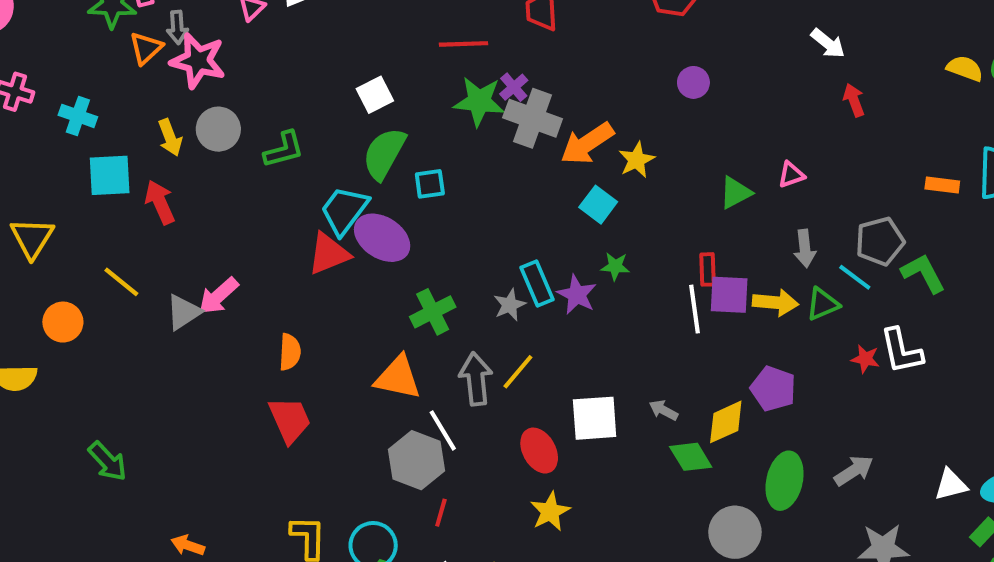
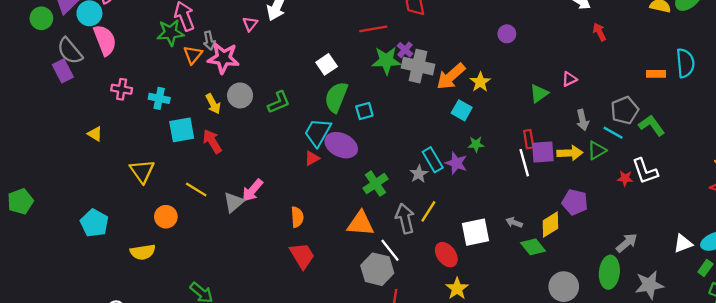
red triangle: (329, 254) -> (312, 158), size x0.6
green ellipse: (785, 481) -> (609, 272), moved

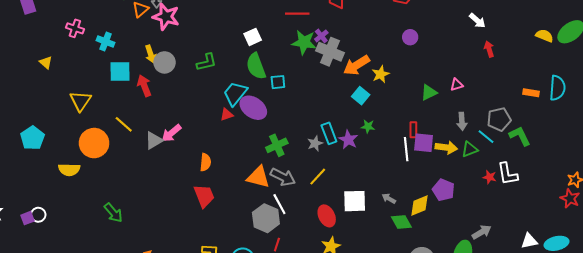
gray circle: (240, 95) -> (165, 62), moved
green semicircle: (336, 97) -> (256, 66), turned -52
orange circle: (166, 217) -> (94, 143), size x1.5
gray arrow: (405, 219) -> (283, 177), moved, turned 120

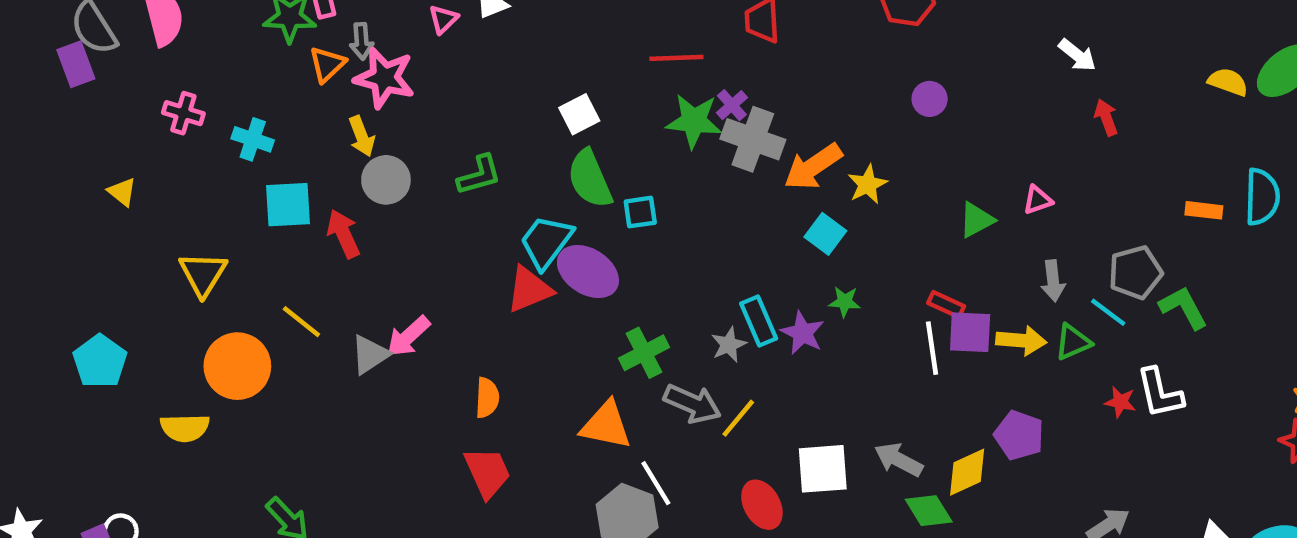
yellow arrow: (151, 54) -> (362, 136), moved
red triangle: (227, 115) -> (529, 290), size x1.6
red rectangle: (413, 130) -> (946, 305), turned -63
gray arrow: (283, 177) -> (692, 404), moved
gray arrow: (389, 198) -> (899, 460), size x1.5

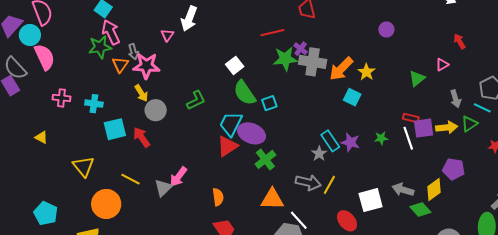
red arrow: (1106, 117) -> (459, 41), moved
green star: (845, 302) -> (381, 138), moved
green cross: (644, 353) -> (265, 159), moved

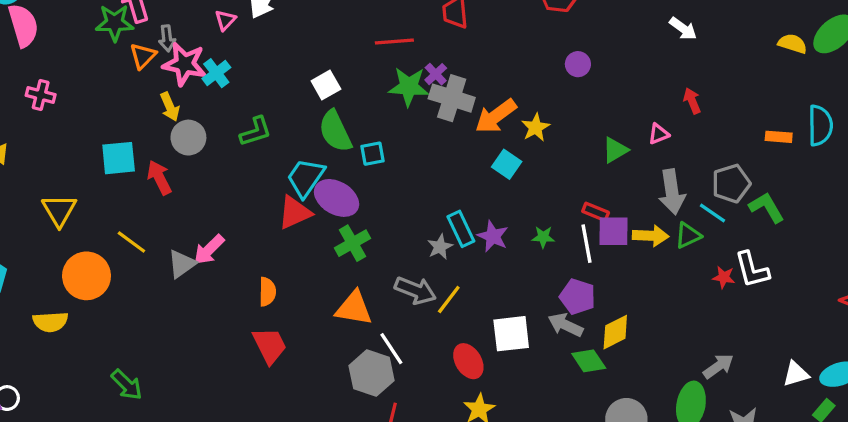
gray arrow: (456, 99) -> (672, 192), size x1.5
cyan cross: (94, 104) -> (216, 73), moved, turned 36
purple pentagon: (454, 169) -> (578, 297), moved

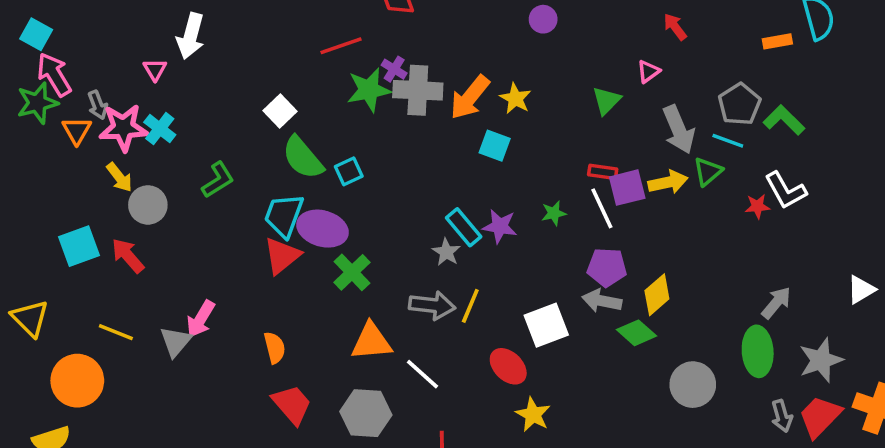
gray hexagon: (372, 373) -> (366, 413), moved

